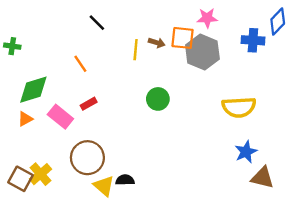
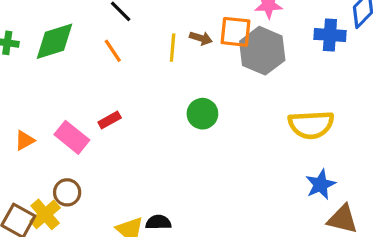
orange line: (80, 64) -> (113, 51), moved
green diamond: (33, 90) -> (55, 41), moved
brown circle: (87, 158) -> (67, 192), moved, size x0.6

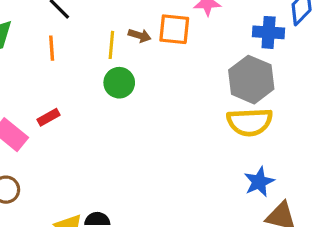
orange line: (113, 51) -> (52, 48), turned 30
gray hexagon: (262, 51) -> (251, 80), moved
green circle: (202, 114) -> (119, 83), moved

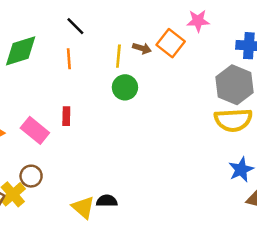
orange square: (174, 29) -> (171, 43), turned 32
red rectangle: (48, 117) -> (66, 116), turned -60

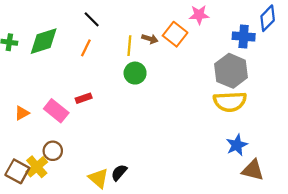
orange line: (69, 59) -> (86, 48), turned 30
red rectangle: (66, 116) -> (84, 98), turned 70
black semicircle: (107, 201) -> (119, 172), turned -48

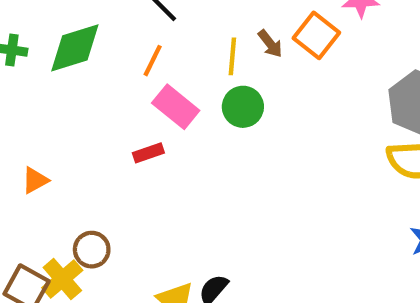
brown arrow: (150, 39) -> (270, 44), turned 35
pink rectangle: (56, 111) -> (176, 107), moved

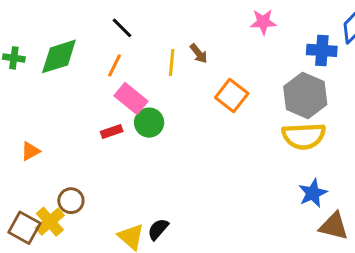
orange square: (316, 35) -> (232, 96), moved
green circle: (243, 107) -> (149, 123), moved

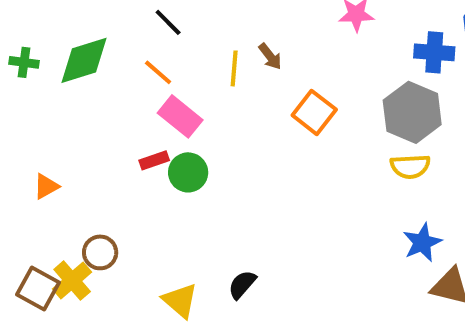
orange line: (115, 65) -> (158, 72), turned -75
green circle: (149, 123) -> (188, 172), moved
yellow semicircle: (304, 136) -> (410, 166), size x0.7
black semicircle: (158, 229) -> (242, 285), moved

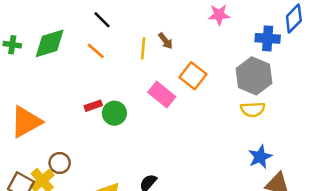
pink rectangle: (180, 116) -> (162, 94), moved
orange triangle: (46, 186) -> (26, 122), size x2.0

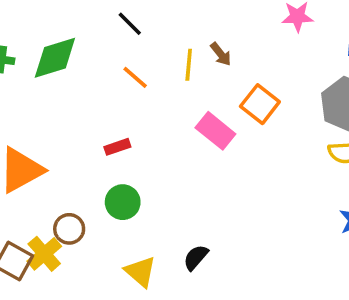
orange line: (96, 51) -> (135, 77), moved
green circle: (114, 113) -> (123, 202), moved

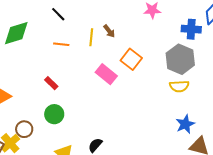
orange line: (135, 77) -> (61, 44), turned -35
red rectangle: (117, 147) -> (51, 83), turned 64

